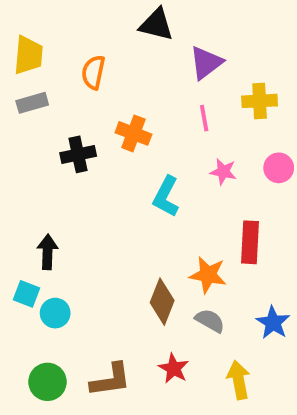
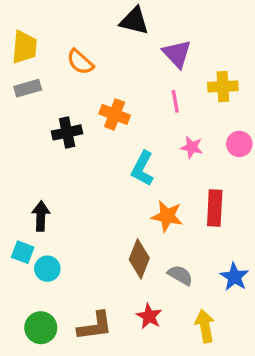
purple triangle: (206, 63) -> (177, 54), turned -36
orange semicircle: (93, 72) -> (80, 62), turned -60
orange star: (208, 275) -> (167, 216), moved

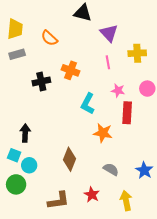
red rectangle: (215, 208) -> (127, 113), moved
brown diamond: (139, 259) -> (70, 159), moved
green circle: (41, 328) -> (16, 184), moved

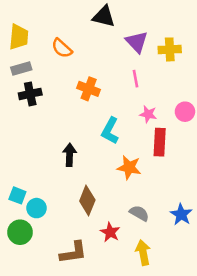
yellow cross: (137, 53) -> (170, 49), moved
black cross: (41, 81) -> (30, 94), moved
black arrow: (25, 133) -> (69, 155), moved
red star: (92, 195) -> (110, 232), moved
yellow arrow: (126, 201) -> (143, 253), moved

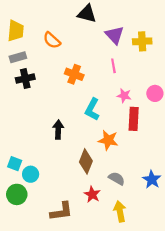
brown diamond: (87, 200) -> (86, 161), moved

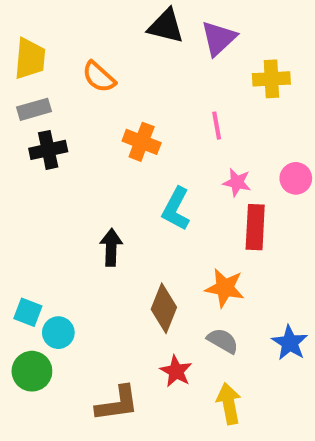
purple triangle: (115, 35) -> (219, 38), moved, turned 30
orange star: (108, 140) -> (225, 288), moved

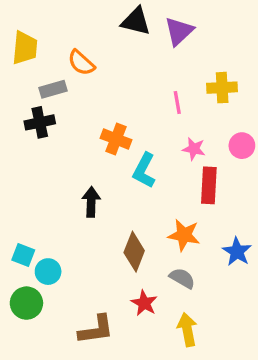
yellow cross: (271, 79) -> (222, 88), moved
gray rectangle: (34, 109) -> (53, 89), moved
orange cross: (142, 142) -> (116, 139), moved
blue star: (290, 343) -> (237, 252), moved

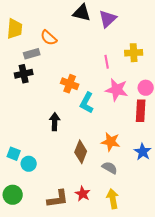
pink star: (194, 149) -> (117, 90), size x1.6
red rectangle: (209, 185) -> (141, 111), moved
green circle: (26, 303) -> (13, 195), moved
red star: (144, 303) -> (83, 194), moved

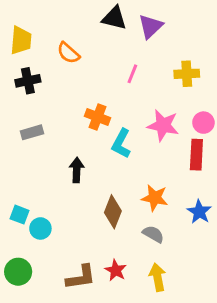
gray rectangle: (32, 54) -> (32, 132), moved
pink line: (107, 62) -> (132, 74), moved, turned 32
black cross: (24, 74) -> (28, 81), moved

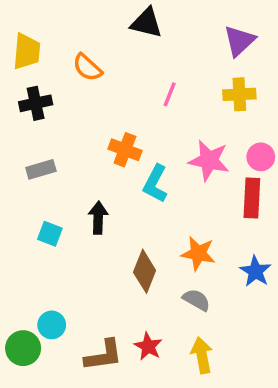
purple triangle: (151, 26) -> (239, 41), moved
cyan square: (20, 215) -> (50, 234), moved
cyan circle: (40, 228) -> (52, 325), moved

